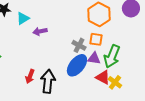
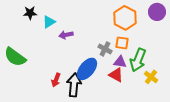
blue ellipse: (77, 65) -> (87, 69), moved
red triangle: (103, 77) -> (116, 75), moved
yellow cross: (115, 82) -> (151, 77), moved

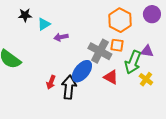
gray cross: (105, 49) -> (100, 51), size x1.6
purple triangle: (120, 62) -> (147, 51), moved

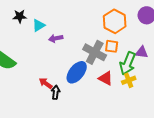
yellow cross: (146, 79) -> (129, 80), moved, turned 32
red arrow: (51, 82) -> (46, 83), turned 104
black arrow: (69, 87) -> (56, 92), moved, size x0.6

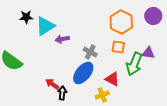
cyan triangle: (39, 25) -> (45, 26), size x1.5
gray cross: (95, 52) -> (90, 52), moved, size x0.6
yellow cross: (129, 80) -> (102, 95), moved

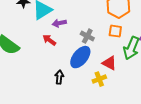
red arrow: (52, 84) -> (49, 40), moved

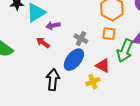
black arrow: (59, 77) -> (53, 80), size x1.5

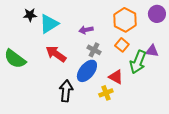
purple arrow: (53, 26) -> (86, 30), moved
orange square: (109, 34) -> (122, 45), turned 32
red arrow: (43, 43) -> (56, 54), size x1.5

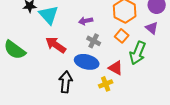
cyan triangle: (49, 24) -> (49, 15), turned -40
purple triangle: (152, 51) -> (152, 28), moved, turned 32
blue ellipse: (87, 71) -> (87, 62), turned 65

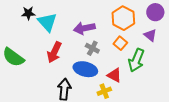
purple arrow: (86, 21) -> (84, 28), size x1.5
red arrow: (56, 45) -> (54, 52), turned -100

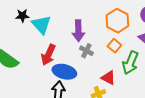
purple arrow: (84, 28) -> (78, 31), turned -80
blue ellipse: (85, 69) -> (64, 72), moved

